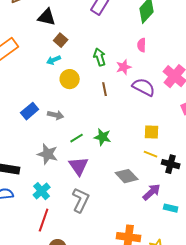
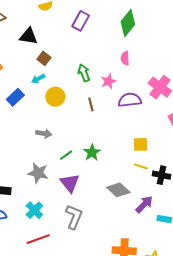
purple semicircle: (144, 87) -> (130, 100), turned -30
blue rectangle: (30, 111) -> (15, 97), moved
green star: (103, 137) -> (92, 153), turned 30
red line: (44, 220) -> (38, 239), turned 55

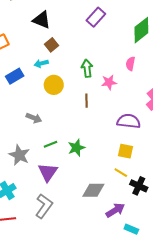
purple semicircle: (130, 100) -> (129, 121), moved
gray diamond: (118, 190) -> (93, 190), turned -55

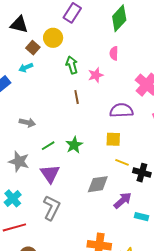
yellow circle: (54, 85) -> (53, 38), moved
yellow square: (126, 151) -> (113, 139), moved

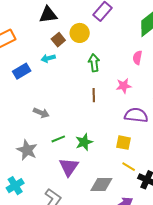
black triangle: (19, 24) -> (48, 15), turned -30
pink star: (96, 75) -> (124, 86), moved
purple triangle: (50, 174) -> (69, 167), moved

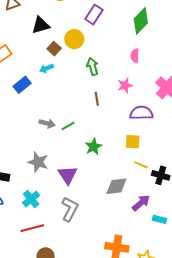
green line: (58, 139) -> (68, 126), moved
purple triangle: (69, 167) -> (68, 175), moved

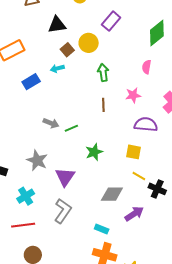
cyan rectangle: (160, 219) -> (102, 229), moved

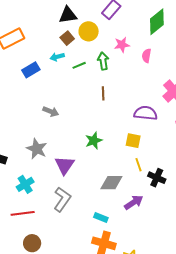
black triangle: (57, 25) -> (68, 15), moved
pink star: (133, 95) -> (122, 45), moved
green line: (71, 128) -> (79, 65), moved
yellow line: (139, 176) -> (138, 165), turned 40

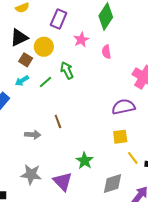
pink star: (122, 45) -> (81, 40), moved
brown line: (103, 93) -> (58, 121), moved
green star: (94, 140) -> (85, 161), moved

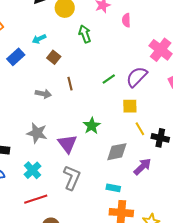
brown square: (26, 60) -> (54, 57), moved
green line: (45, 82) -> (109, 79), moved
purple semicircle: (123, 107) -> (137, 77), turned -40

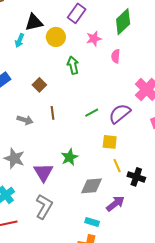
cyan arrow: (39, 39) -> (20, 40), moved, turned -48
cyan rectangle: (113, 188) -> (92, 222), moved

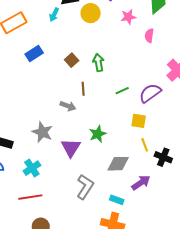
green arrow: (73, 65) -> (98, 62), moved
gray arrow: (25, 120) -> (68, 106), moved
gray L-shape: (44, 207) -> (85, 187), moved

